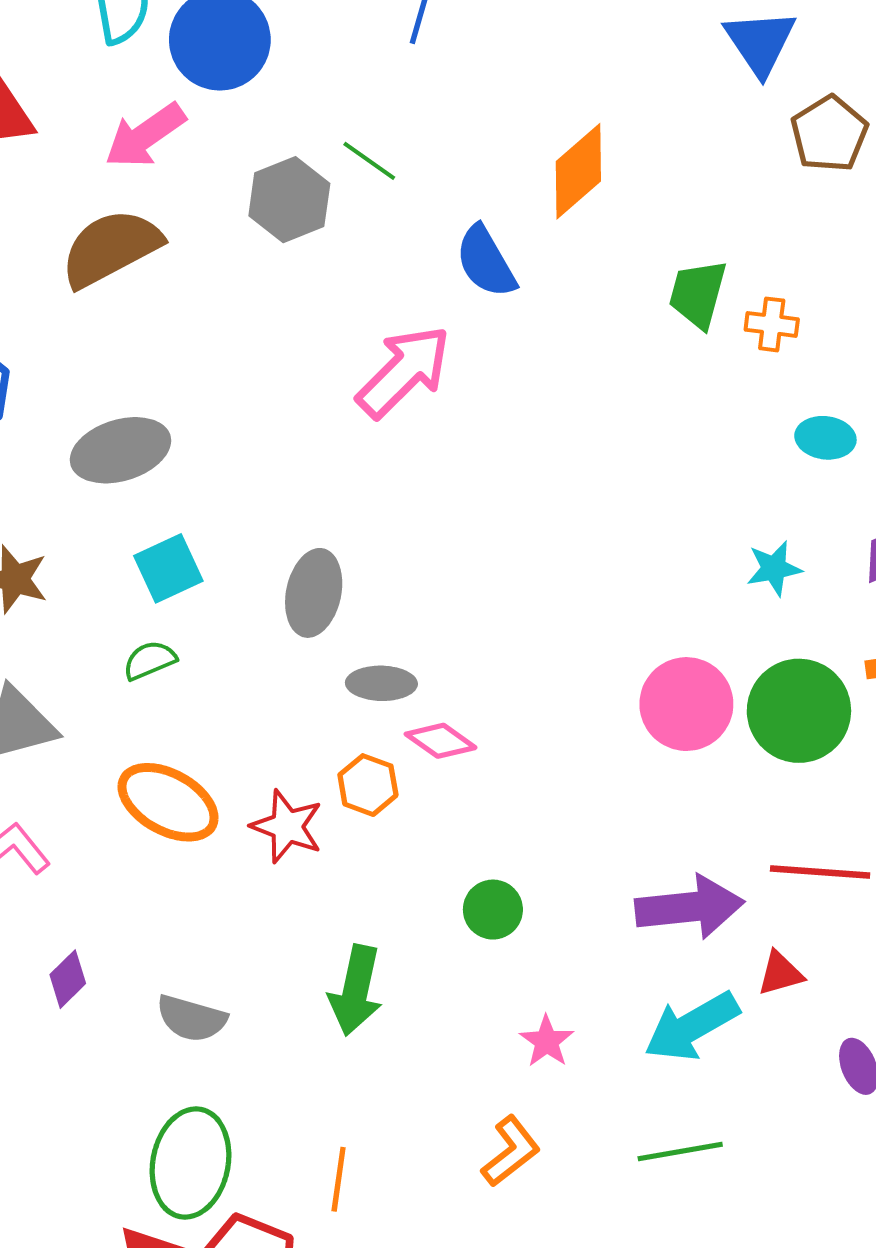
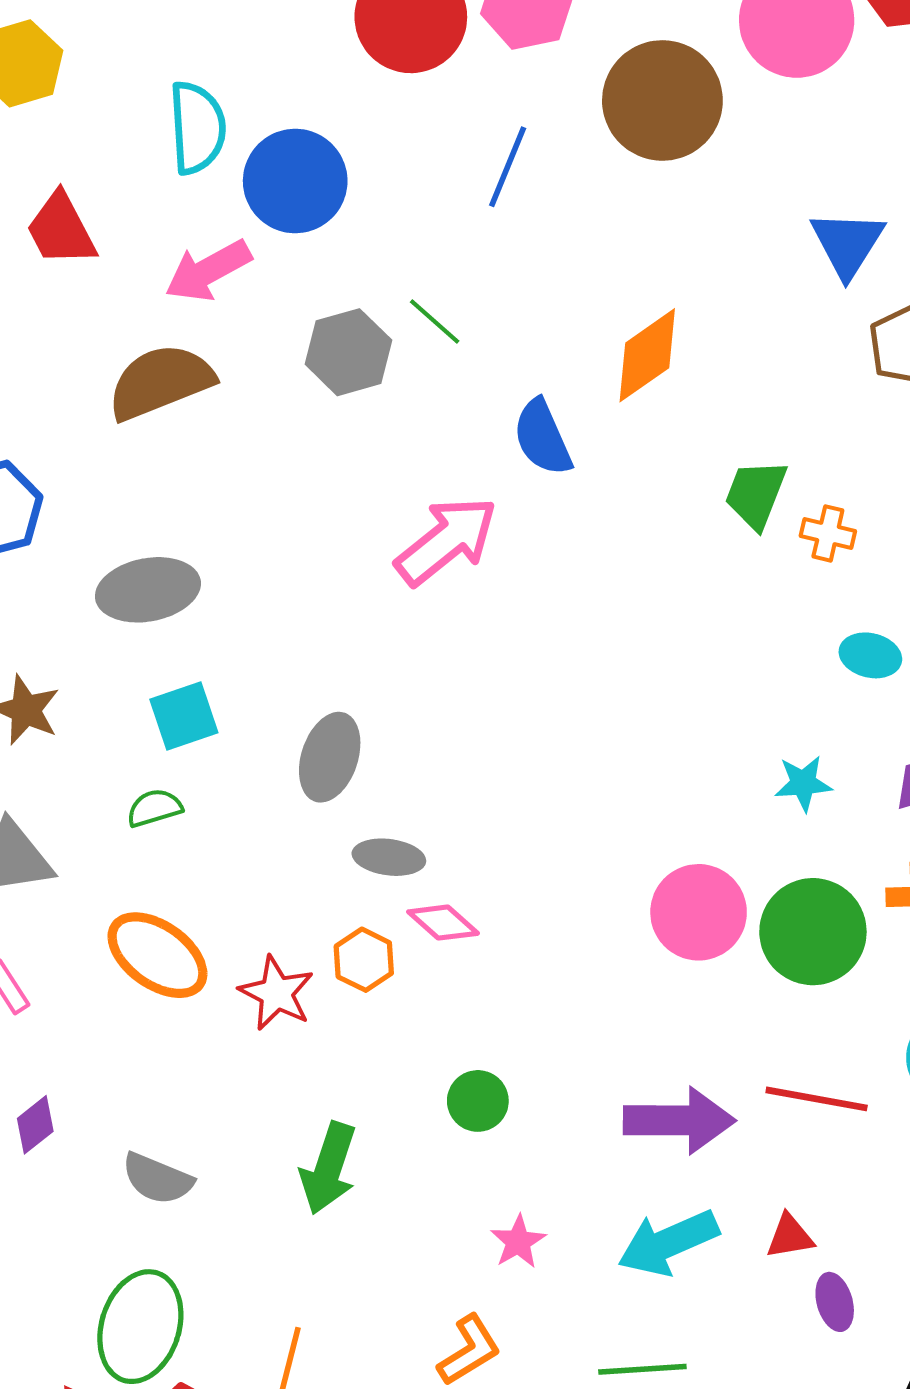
red triangle: (780, 973) -> (790, 1236), moved

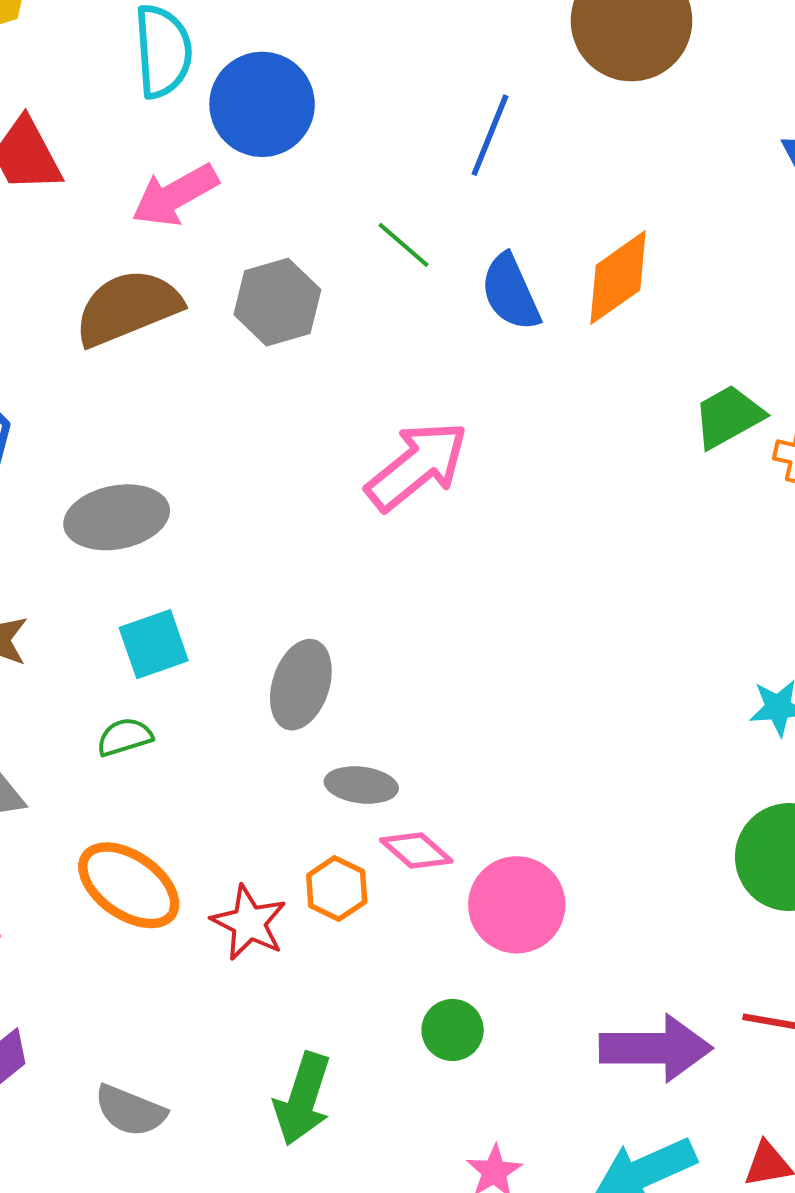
blue line: (508, 167) -> (490, 135), moved
gray hexagon: (348, 352) -> (277, 302), moved
blue semicircle: (543, 437) -> (511, 292), moved
green trapezoid: (756, 494) -> (728, 417), turned 40
pink circle: (699, 912) -> (517, 905), moved

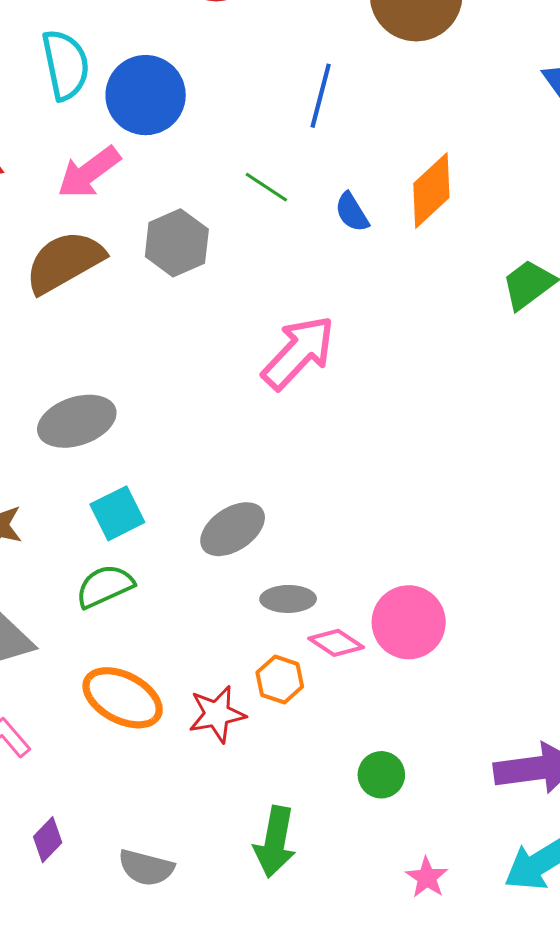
blue semicircle: (511, 292) -> (352, 212), size x0.7
gray ellipse: (301, 685) -> (233, 529), turned 46
green semicircle: (125, 737) -> (105, 586), size x1.4
pink circle: (517, 905) -> (409, 622), moved
red star: (249, 923) -> (217, 714), turned -30

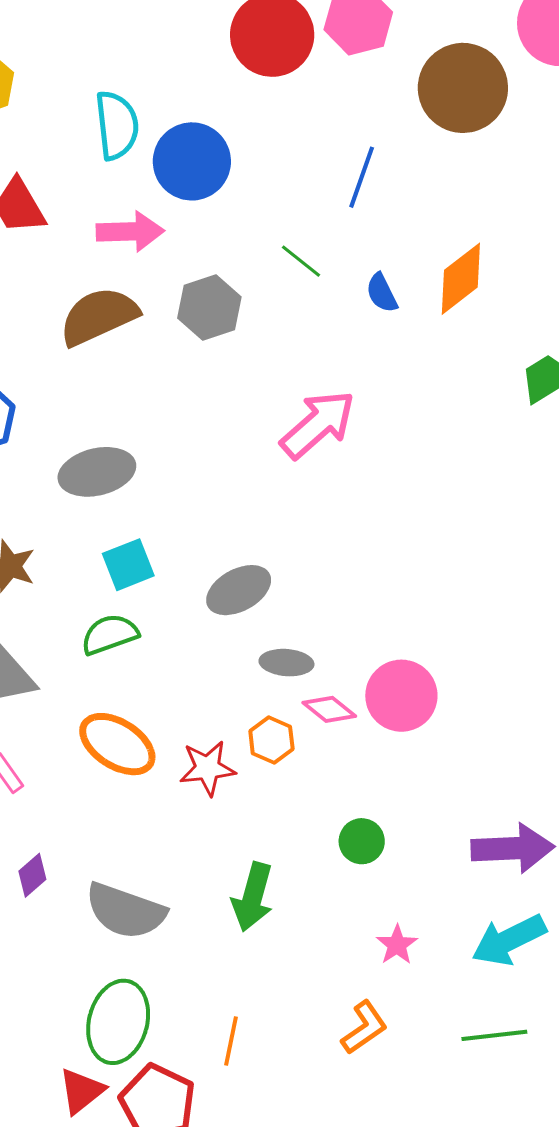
pink arrow: (89, 172) -> (130, 232), turned -150
gray semicircle: (146, 868) -> (125, 911), size x1.5

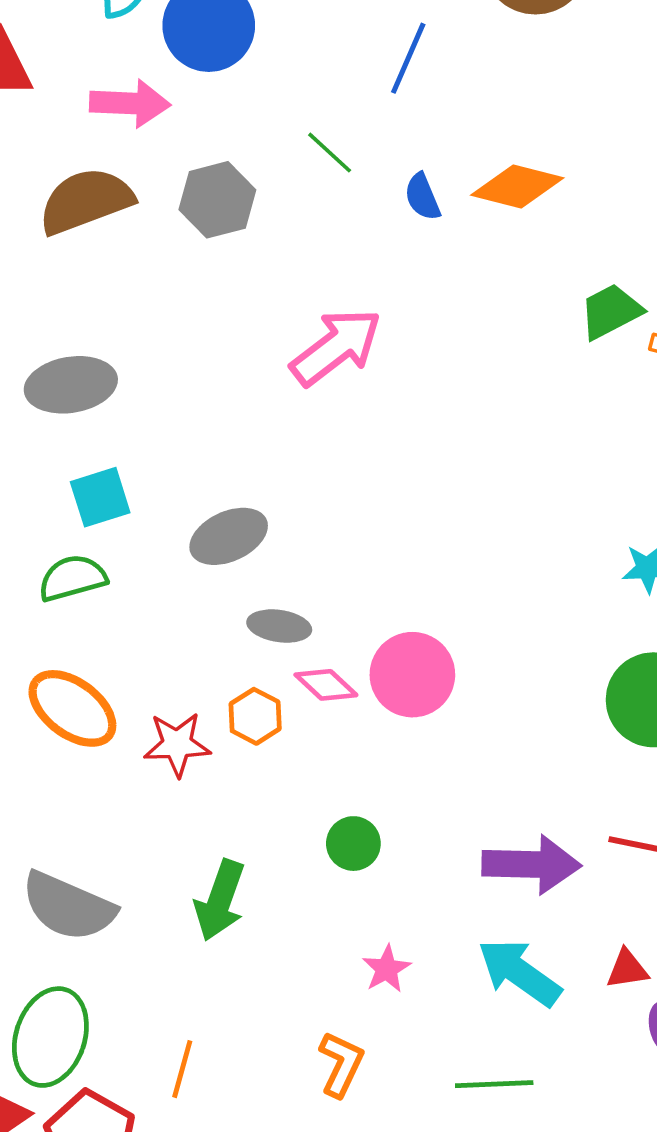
orange diamond: (461, 279) -> (517, 186), turned 48
cyan arrow: (509, 940) -> (519, 972), turned 58
orange L-shape: (364, 1028) -> (341, 1064), turned -34

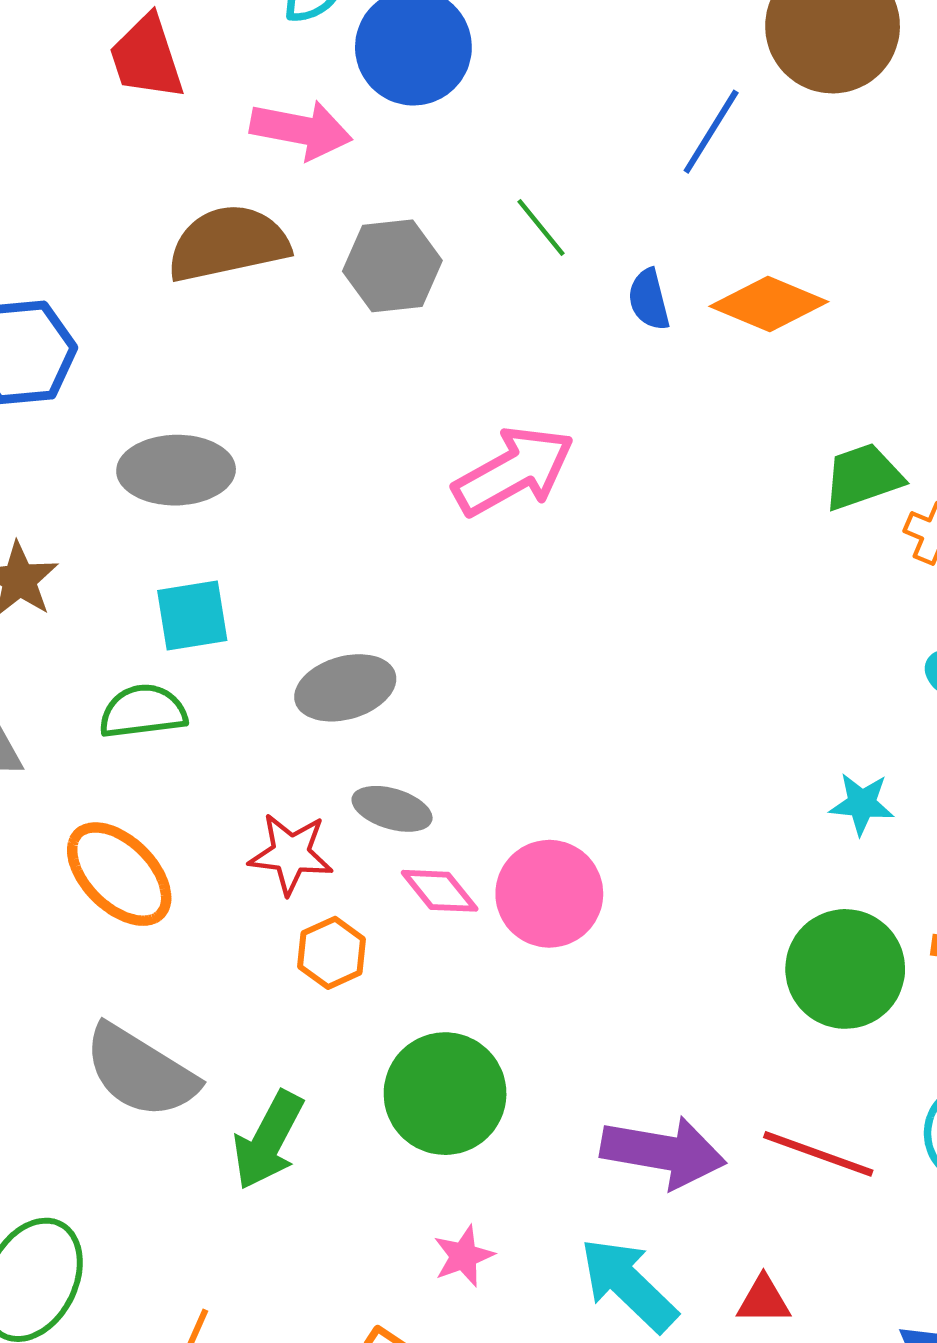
blue line: (408, 58) -> (711, 132), moved
orange hexagon: (255, 716) -> (332, 953), moved
red star: (177, 744) -> (291, 854), moved
green circle: (353, 844) -> (445, 1094), size x1.8
gray semicircle: (68, 906) -> (140, 1071), moved

